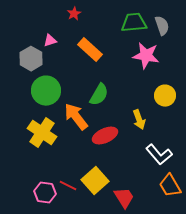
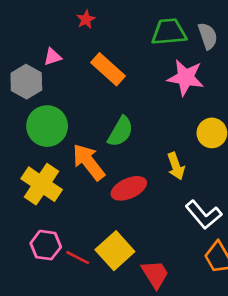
pink hexagon: (45, 193) -> (46, 245), moved

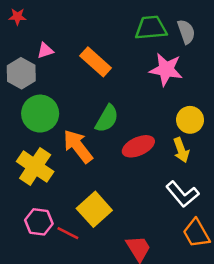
red star: (86, 19) -> (17, 17), moved, turned 30
yellow arrow: (176, 166) -> (181, 150), moved
red ellipse: (129, 188) -> (138, 146), moved
yellow square: (115, 251) -> (94, 209), moved

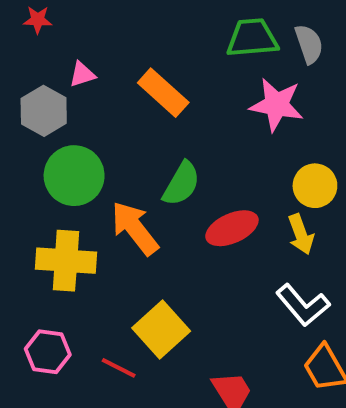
yellow cross: (35, 166) -> (66, 261), turned -30
pink hexagon: (39, 222) -> (48, 352), moved

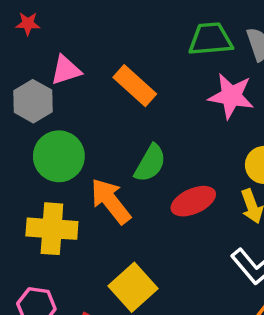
pink triangle: (82, 74) -> (66, 70), size x1.4

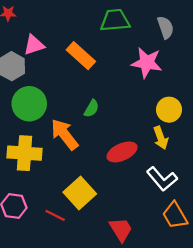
green trapezoid: (211, 39) -> (115, 20), moved
green semicircle: (150, 163) -> (91, 108), size x0.7
red ellipse: (193, 201) -> (122, 152), moved

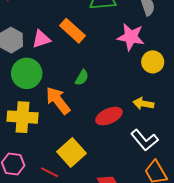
pink triangle: (34, 45) -> (41, 39), moved
yellow circle: (169, 110) -> (153, 62), moved
yellow arrow: (161, 138) -> (143, 104), turned 120

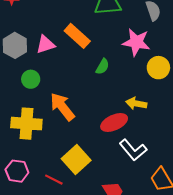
green circle: (27, 73) -> (31, 79), size x0.6
green semicircle: (82, 78) -> (102, 67), moved
yellow arrow: (143, 104) -> (136, 103), moved
white L-shape: (144, 140) -> (133, 150), moved

